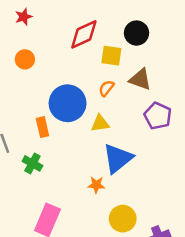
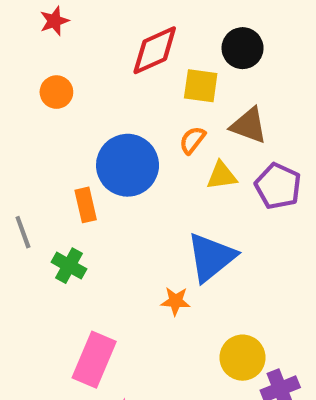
yellow triangle: (100, 123) -> (222, 176), moved
yellow circle: (123, 219) -> (243, 358), moved

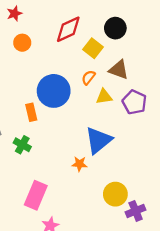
yellow square: (201, 86) -> (93, 48), turned 30
orange circle: (56, 92) -> (22, 43), moved

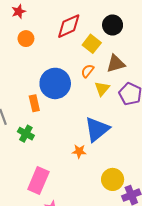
brown triangle: (119, 70) -> (116, 64), turned -36
yellow triangle: (104, 97) -> (102, 89), turned -42

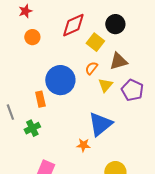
green cross: (26, 134) -> (32, 128), turned 35

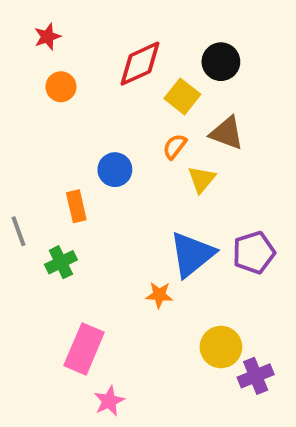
brown triangle: (118, 61) -> (227, 133), turned 36
blue circle: (60, 80) -> (115, 170), size x0.6
purple pentagon: (132, 90) -> (254, 253), moved, turned 30

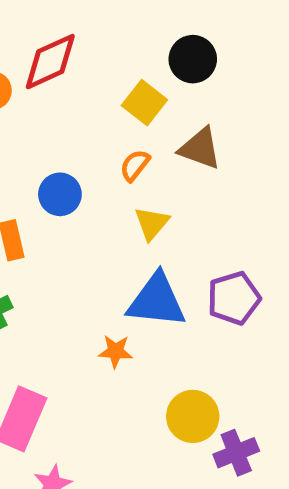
red diamond: (140, 64) -> (50, 62), moved
yellow triangle: (202, 179) -> (152, 223), moved
blue triangle: (192, 254) -> (157, 301), turned 45

